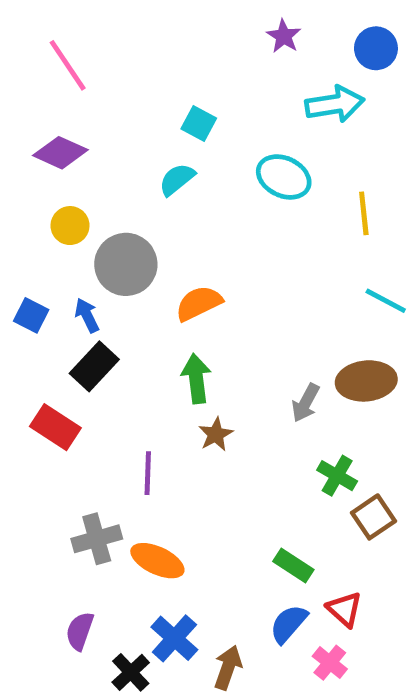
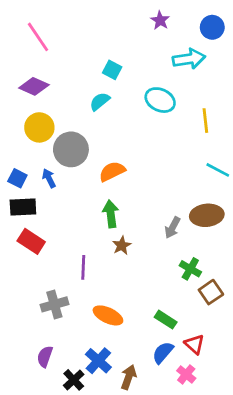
yellow circle: (70, 226) -> (39, 127), size x1.4
black rectangle: (94, 366) -> (23, 207), moved, turned 44
orange ellipse: (157, 561) -> (108, 315), moved

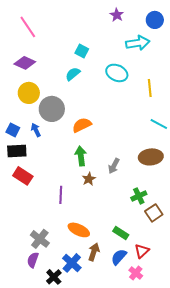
gray arrow: (172, 228) -> (114, 166), moved
green cross: (190, 269) -> (139, 196), turned 35
gray cross: (54, 304) -> (40, 239), moved, turned -36
red triangle: (194, 344) -> (142, 251), turned 35
brown arrow: (129, 377) -> (94, 252), moved

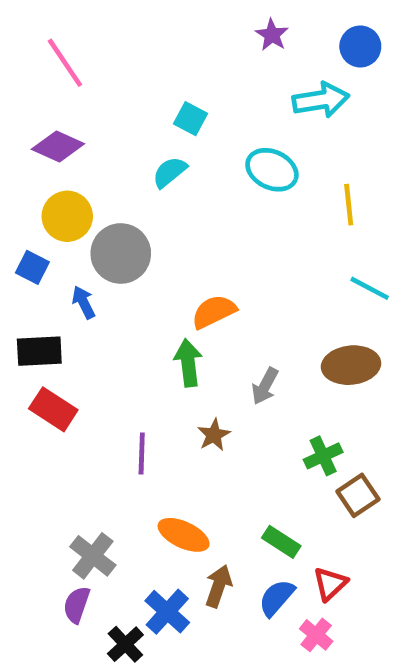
orange semicircle: (82, 125) -> (214, 312), moved
blue square: (13, 130) -> (32, 267), moved
brown star: (89, 179) -> (214, 435), moved

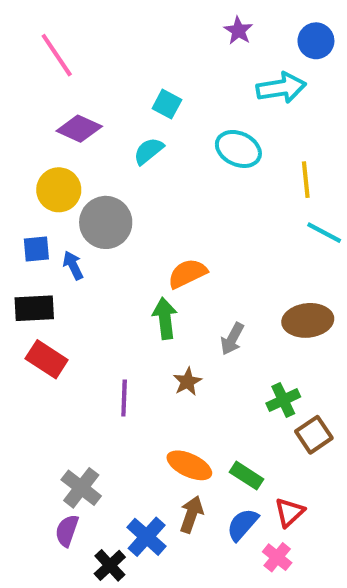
purple diamond: (58, 146) -> (79, 129), moved
blue square: (32, 267) -> (36, 249), moved, turned -32
cyan line: (370, 288) -> (324, 233), moved
orange ellipse: (184, 535) -> (189, 465), moved

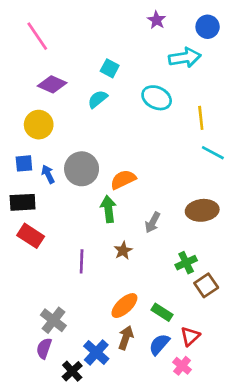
gray circle: (106, 222) -> (82, 169), moved
orange ellipse: (189, 465) -> (124, 306), turned -68

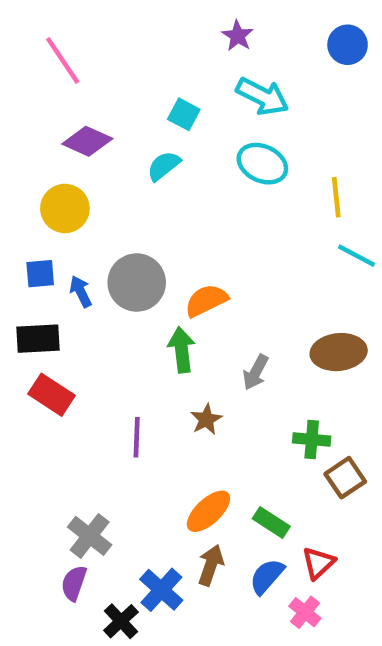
purple star: (157, 20) -> (238, 36), moved
cyan arrow: (185, 58) -> (262, 96), moved, turned 36
green cross: (186, 263) -> (312, 440), turned 30

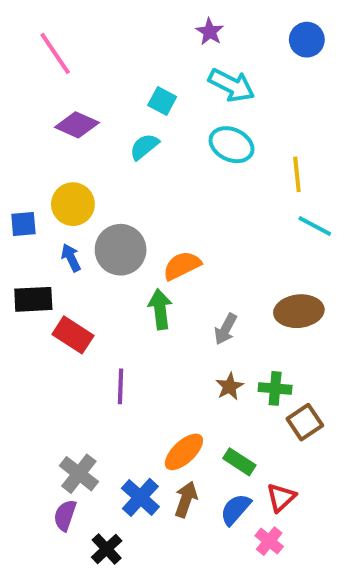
yellow circle: (65, 208) -> (73, 204), moved
blue square: (40, 274) -> (23, 224), moved
red rectangle: (51, 395) -> (73, 335), moved
brown star: (206, 419) -> (230, 386), moved
blue cross: (161, 590) -> (140, 497), moved

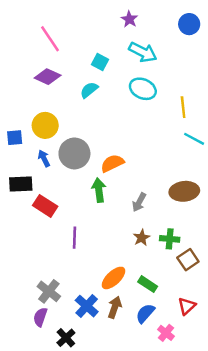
pink line: (55, 54) -> (50, 39), moved
red triangle: (281, 497) -> (187, 306), moved

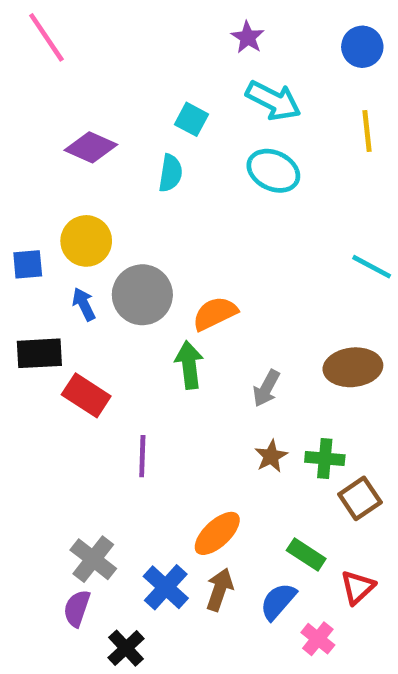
pink line: (50, 39) -> (46, 37), moved
cyan semicircle: (89, 90) -> (170, 173), turned 138
yellow line: (183, 107) -> (367, 131), moved
green rectangle: (148, 284) -> (306, 554), moved

